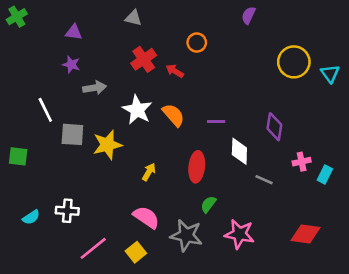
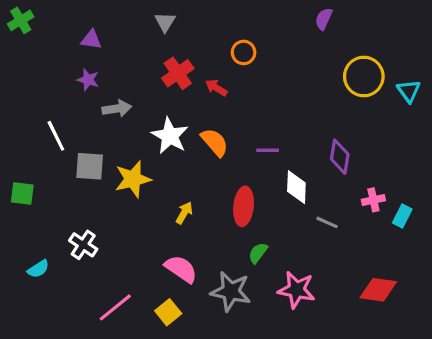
purple semicircle: (249, 15) -> (324, 19), moved
gray triangle: (133, 18) -> (165, 22), turned 48
white cross: (67, 211) -> (83, 245), moved, turned 30

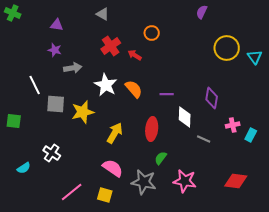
green cross: (21, 20) -> (13, 13), turned -35
gray triangle: (165, 22) -> (103, 14), turned -32
yellow arrow: (184, 213) -> (115, 133), size x1.5
yellow square: (168, 312) -> (105, 195), turned -35

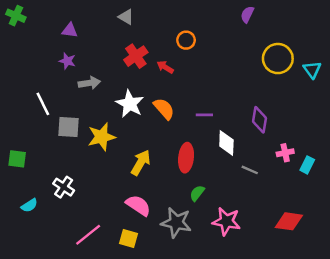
green square: (14, 121) -> (17, 159), moved

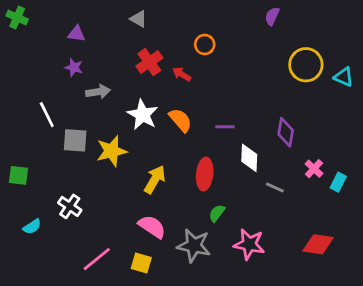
cyan triangle: (312, 70) -> (344, 77), turned -30
pink cross: (285, 153) -> (314, 169), turned -35

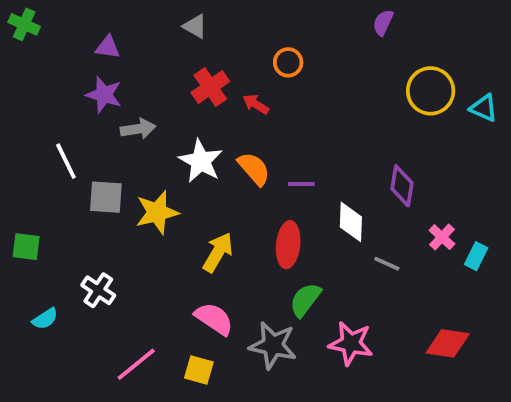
purple star: (74, 67) -> (104, 95), size x1.4
purple line: (225, 127) -> (301, 184), moved
green semicircle: (217, 213) -> (305, 300), size x1.4

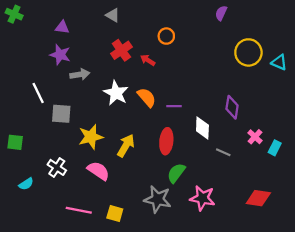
yellow star: (157, 212) -> (91, 137), moved
pink semicircle: (214, 319) -> (98, 171), moved
pink line: (136, 364) -> (79, 210), turned 50

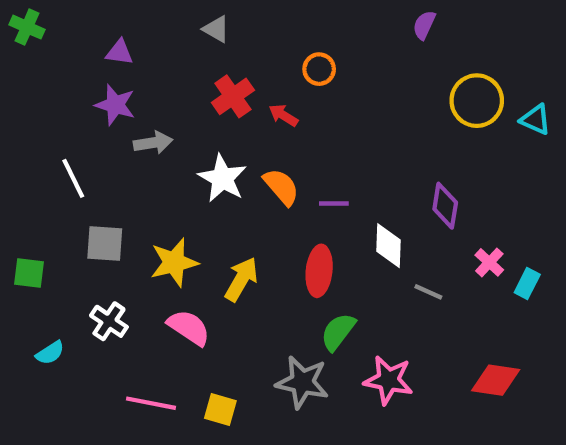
gray square: (61, 114) -> (105, 244), moved

